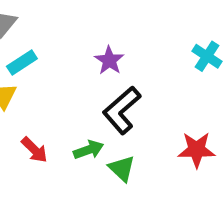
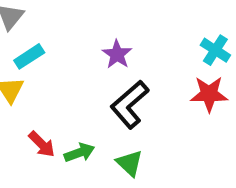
green arrow: (88, 150) -> (79, 153), moved
red star: (197, 150) -> (209, 94), moved

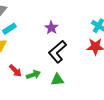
green triangle: (130, 163) -> (57, 80), turned -48

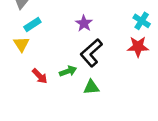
green arrow: (33, 75) -> (68, 71), moved

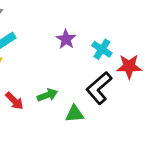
cyan cross: (142, 21) -> (102, 49), moved
black L-shape: (91, 53) -> (99, 88), moved

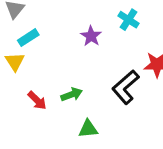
cyan cross: (102, 49) -> (128, 20), moved
green triangle: (75, 114) -> (88, 129), moved

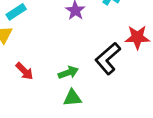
green arrow: (72, 94) -> (68, 73), moved

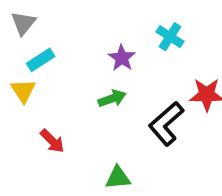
green arrow: (68, 73) -> (112, 98), moved

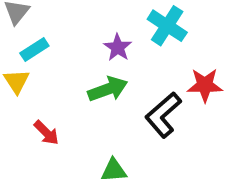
cyan cross: (170, 37) -> (167, 26), size x1.4
green arrow: (112, 98) -> (108, 89), size x1.4

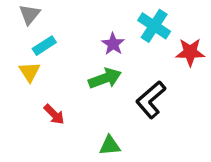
red star: (205, 85) -> (190, 52), moved

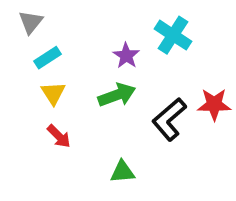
red star: (190, 52) -> (214, 104), moved
yellow triangle: (30, 72) -> (53, 93), moved

